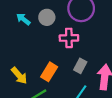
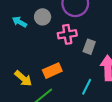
gray rectangle: (80, 66) -> (89, 47), moved
orange rectangle: (49, 72) -> (52, 71), turned 42

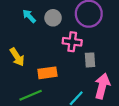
gray rectangle: (89, 47) -> (90, 60), turned -40
yellow arrow: (23, 78) -> (17, 57), moved

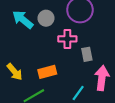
cyan arrow: (29, 16) -> (23, 19), size x1.5
yellow arrow: (17, 57) -> (15, 72), moved

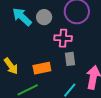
gray rectangle: (87, 54) -> (70, 59), moved

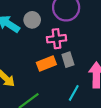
orange rectangle: (42, 68) -> (46, 63), moved

